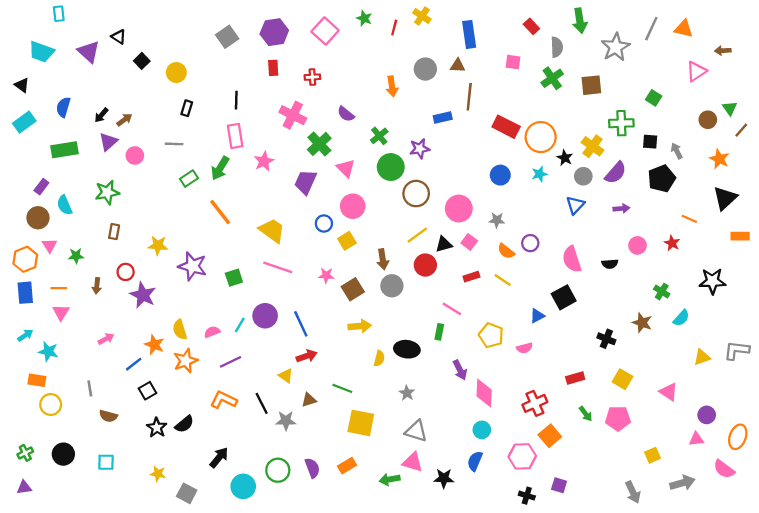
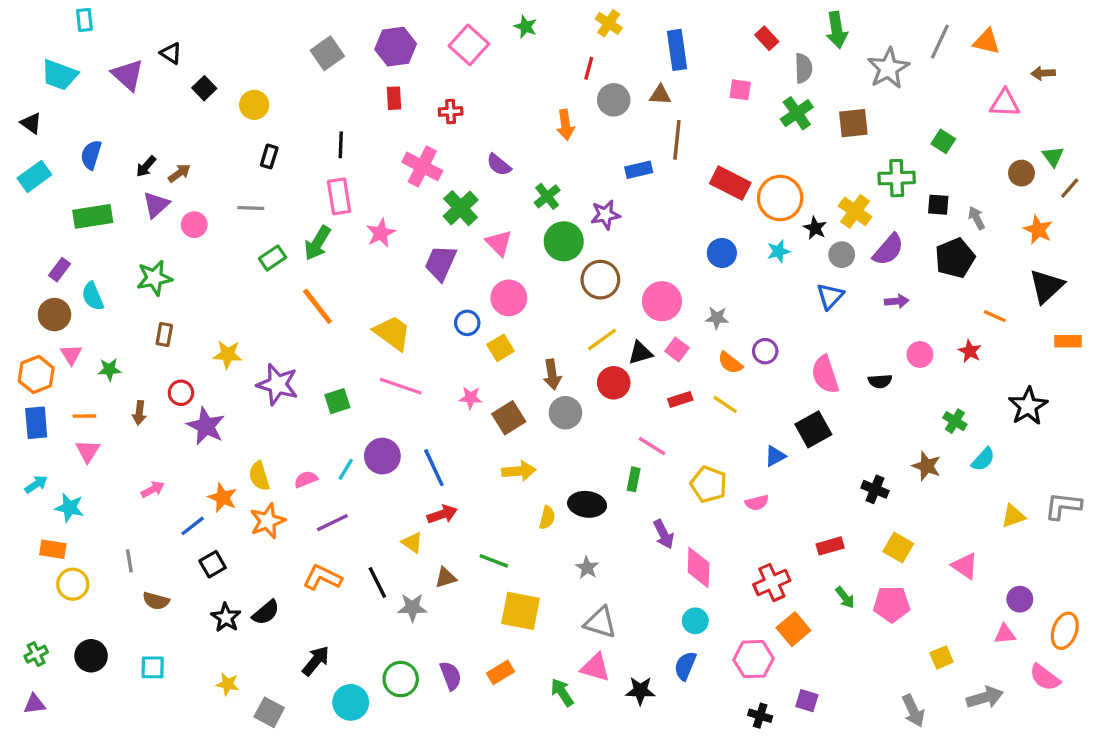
red line: (394, 28) -> (589, 68), moved
pink triangle: (696, 71) -> (1005, 103), turned 35
black star: (712, 281) -> (1028, 406), turned -30
green arrow: (390, 479) -> (562, 692), turned 66

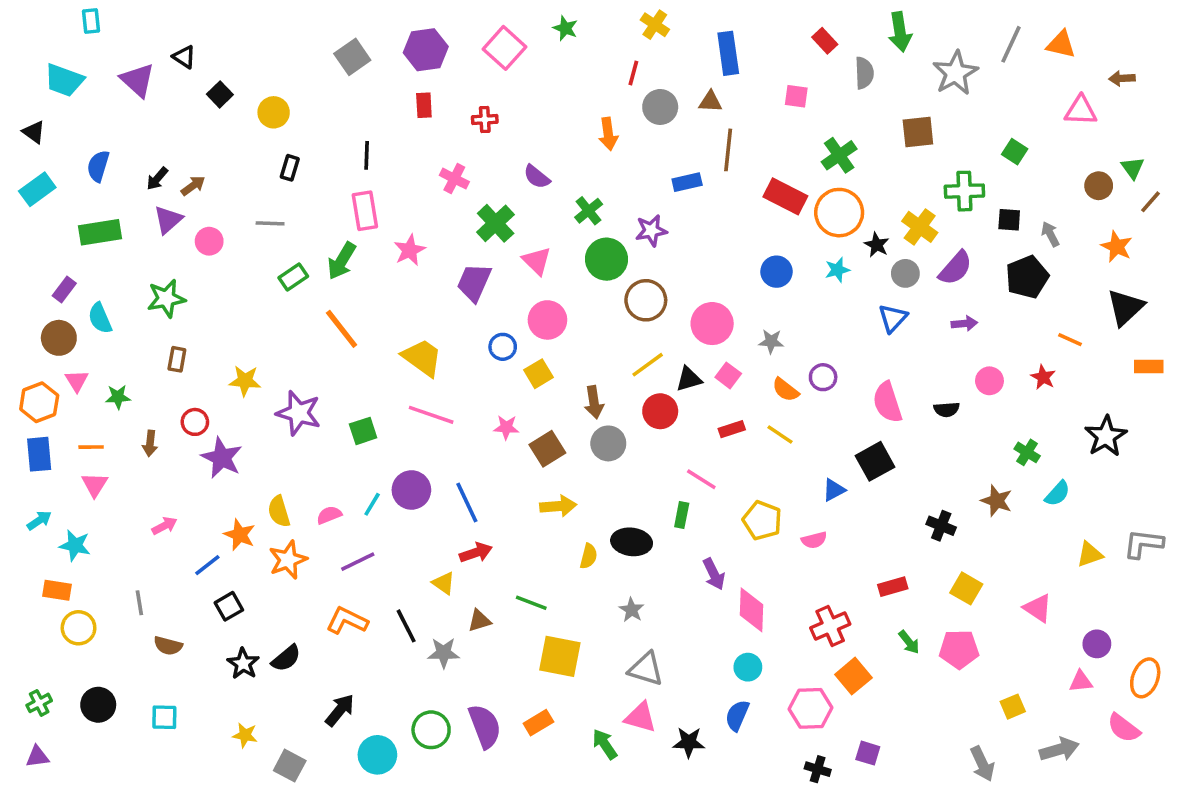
green cross: (797, 113) -> (839, 155), moved
pink cross: (422, 166) -> (454, 179), size x0.7
purple semicircle: (451, 676) -> (485, 726), size x1.4

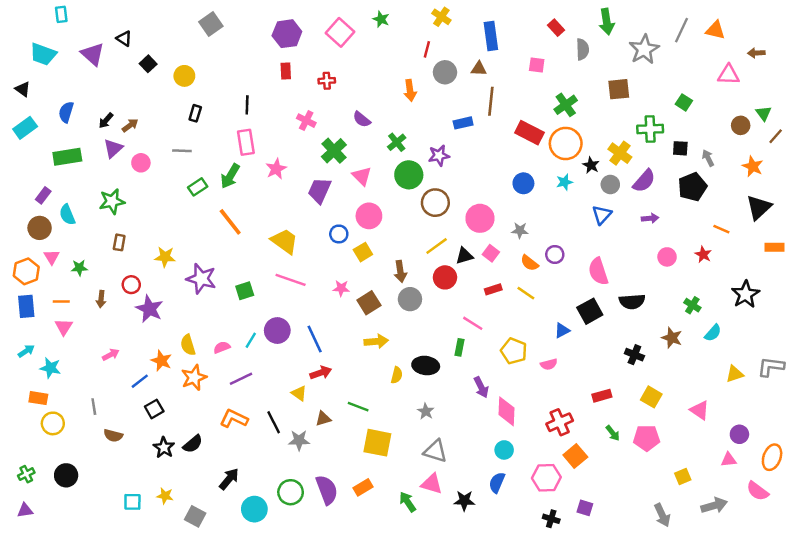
gray square: (352, 57) -> (211, 24), moved
black semicircle: (947, 409) -> (632, 302), moved, size x1.5
cyan square: (164, 717) -> (132, 502), moved

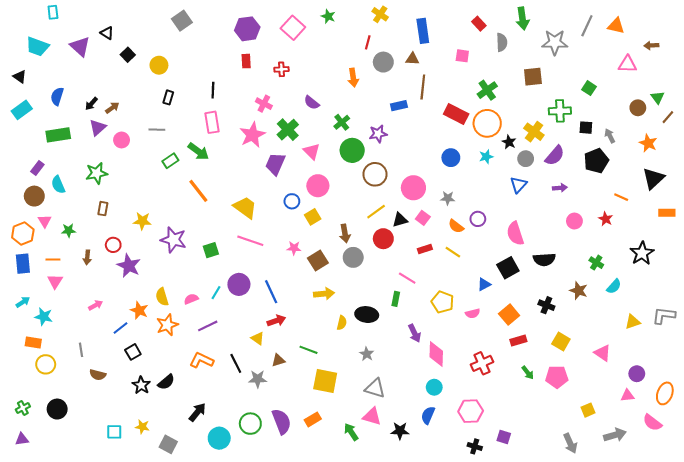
gray star: (644, 49) -> (555, 42), turned 30
pink star: (276, 169) -> (252, 135), moved, size x1.4
green arrow: (230, 176) -> (198, 151), turned -85
orange square: (575, 456) -> (509, 315), moved

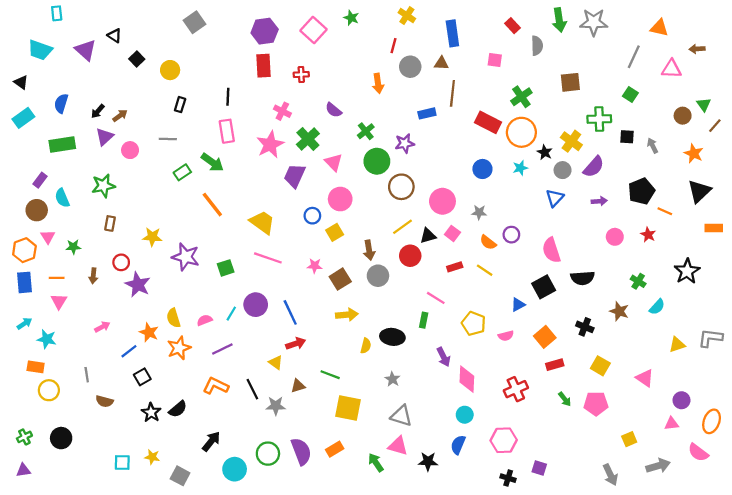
gray line: (587, 26) -> (634, 57), moved
gray star: (555, 42) -> (594, 22), moved
red rectangle: (246, 61) -> (263, 66), size x1.5
black pentagon: (596, 161) -> (641, 191), moved

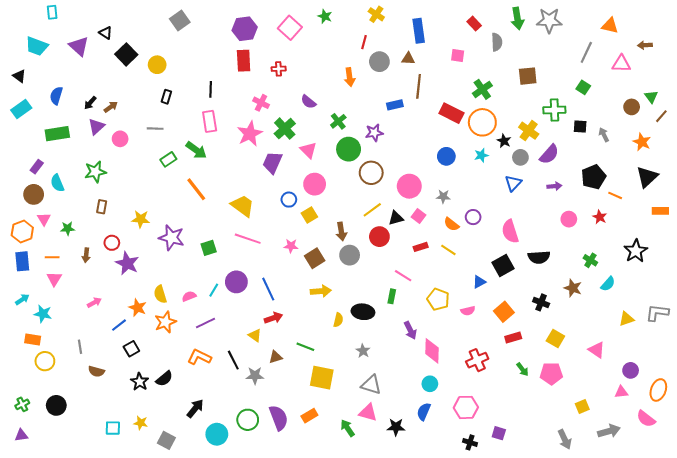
black square: (137, 59) -> (126, 54), size x1.5

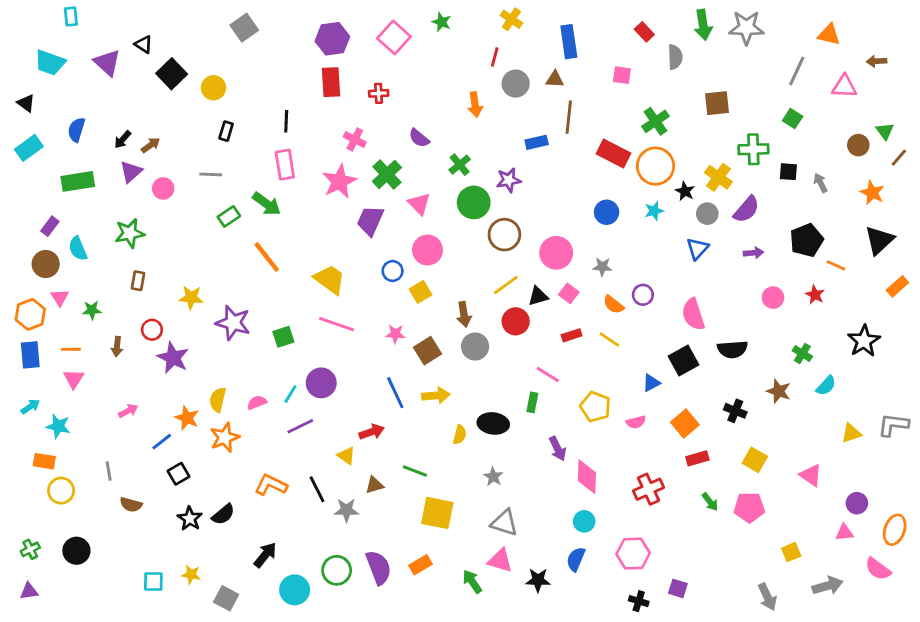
orange rectangle: (660, 211) -> (897, 286), turned -42
blue line: (268, 289) -> (395, 393), moved
yellow semicircle: (160, 294) -> (218, 400), turned 30
purple line: (205, 323) -> (300, 426), moved

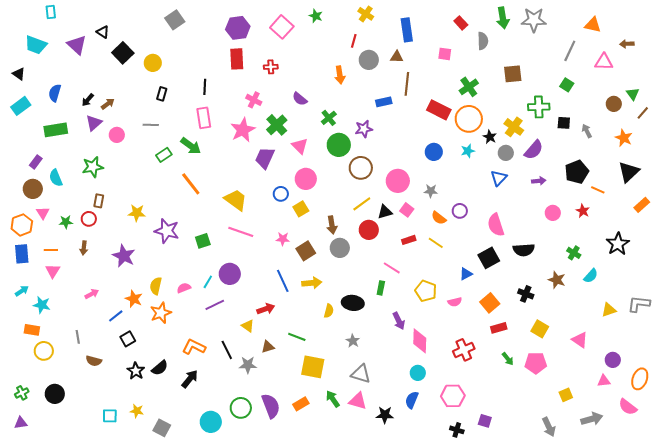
red circle: (152, 330) -> (89, 219), moved
black arrow: (265, 555) -> (190, 379), moved
green arrow: (472, 581) -> (333, 399), moved

